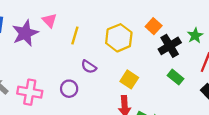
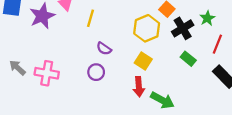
yellow hexagon: (119, 38) -> (147, 28), moved
purple circle: (69, 89) -> (96, 72), moved

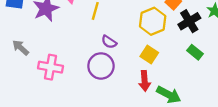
gray arrow: (17, 68) -> (21, 48), moved
purple circle: (96, 72) -> (101, 66), size x1.5

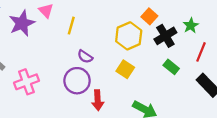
pink cross: (50, 67) -> (26, 82), turned -30
red arrow: (145, 81) -> (98, 100), moved

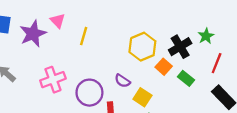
orange square: (149, 16) -> (164, 67), moved
purple semicircle: (85, 57) -> (122, 81), moved
yellow square: (125, 69) -> (142, 97), moved
pink cross: (26, 82) -> (53, 80), moved

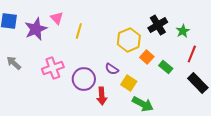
black cross: (180, 47) -> (158, 25), moved

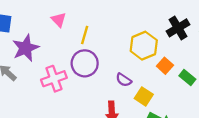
purple star: (36, 29) -> (26, 48), moved
purple circle: (84, 79) -> (85, 63), moved

